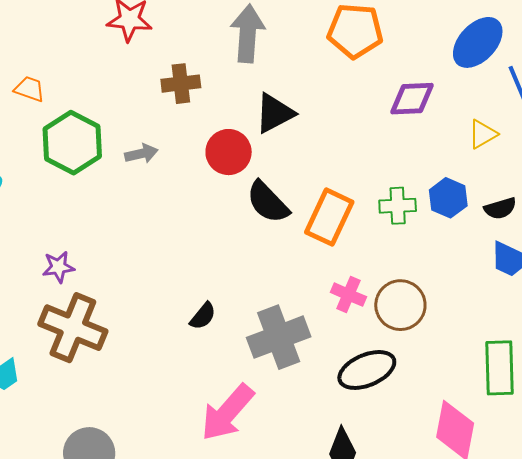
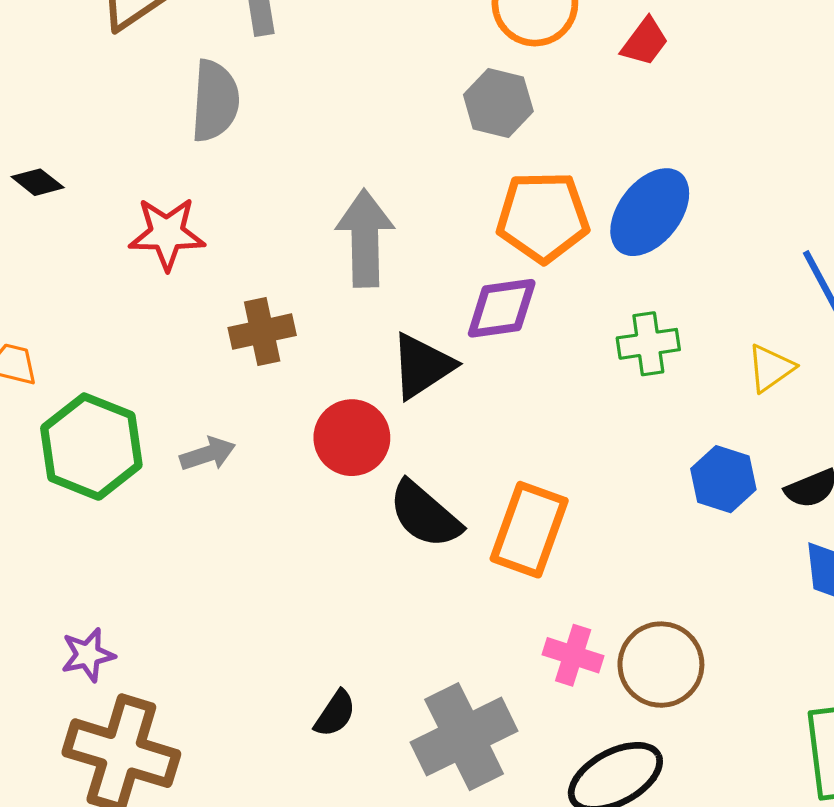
blue ellipse: (478, 42) -> (650, 212), moved
purple diamond: (412, 99) -> (502, 308), moved
green cross: (398, 206) -> (648, 344), moved

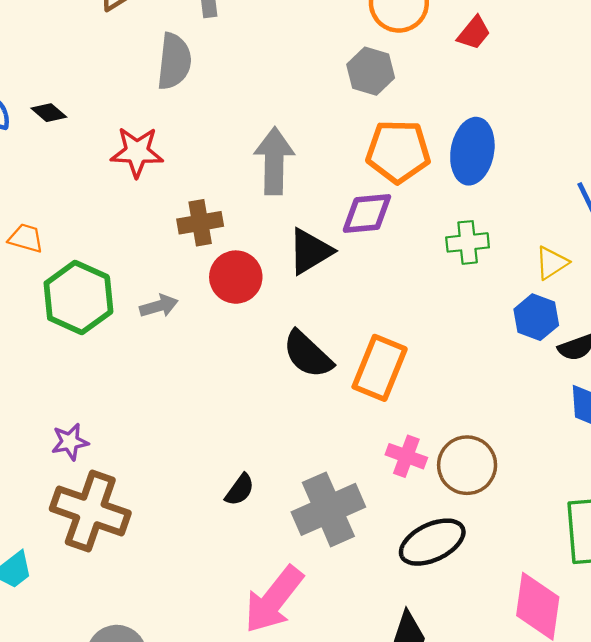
blue ellipse: (650, 212) -> (472, 151), turned -30
red circle: (352, 438) -> (236, 277), moved
blue hexagon: (723, 479) -> (536, 317), moved

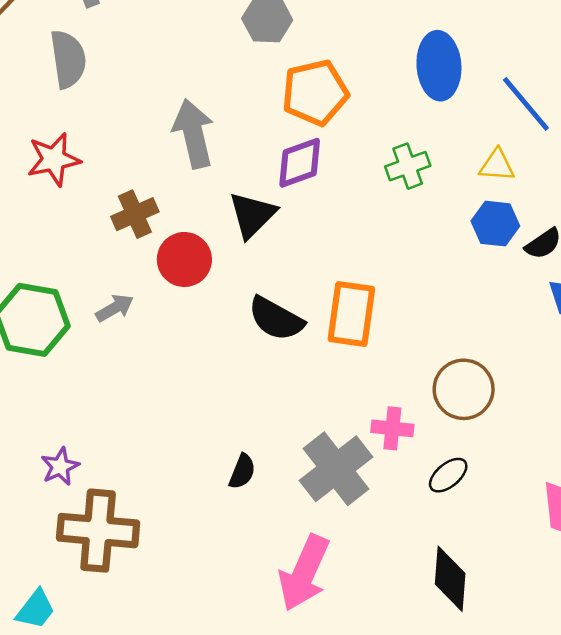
blue ellipse: (472, 151) -> (439, 66), moved
yellow triangle: (552, 263) -> (497, 165), turned 51
pink cross: (406, 456) -> (392, 428), moved
black ellipse: (432, 542) -> (448, 475), size x0.6

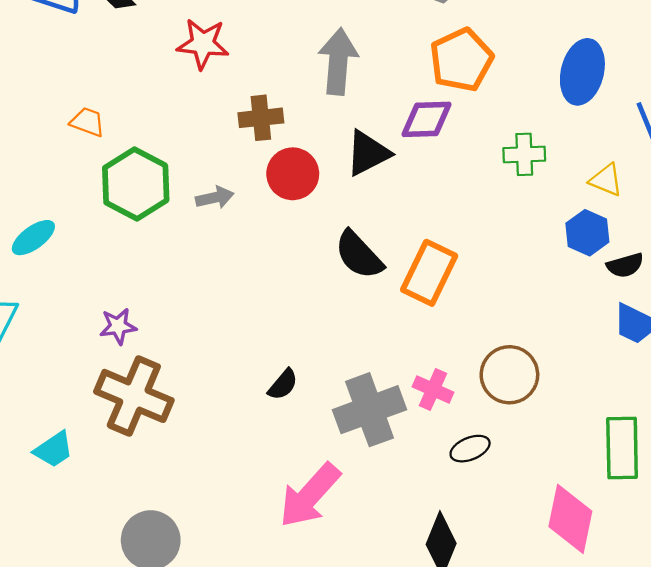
orange pentagon: (315, 93) -> (461, 60), turned -30

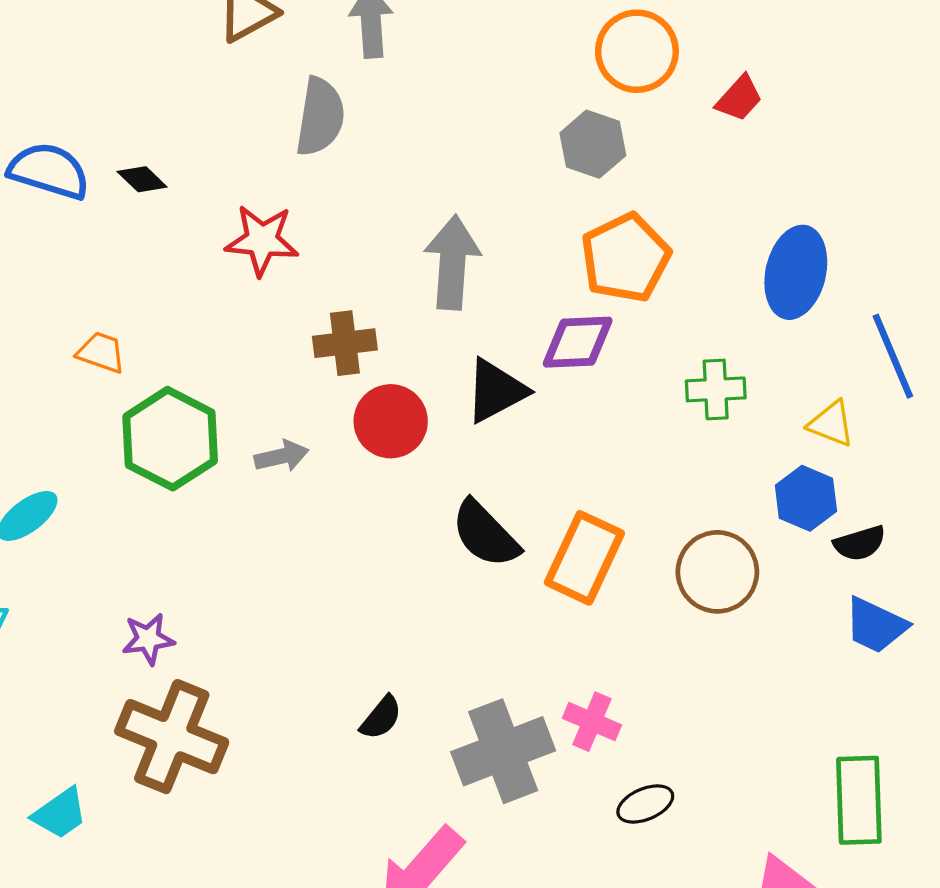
brown circle: (509, 375) -> (717, 572), moved

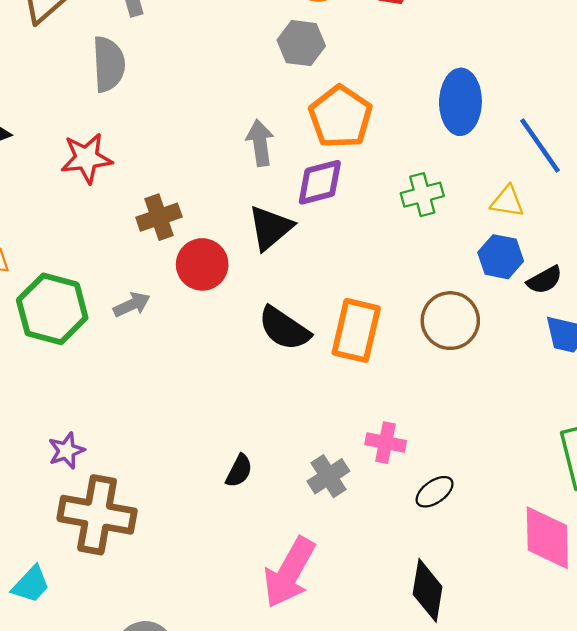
gray arrow: (452, 262) -> (260, 143), moved, size x0.7
gray cross: (503, 751) -> (328, 476), size x0.6

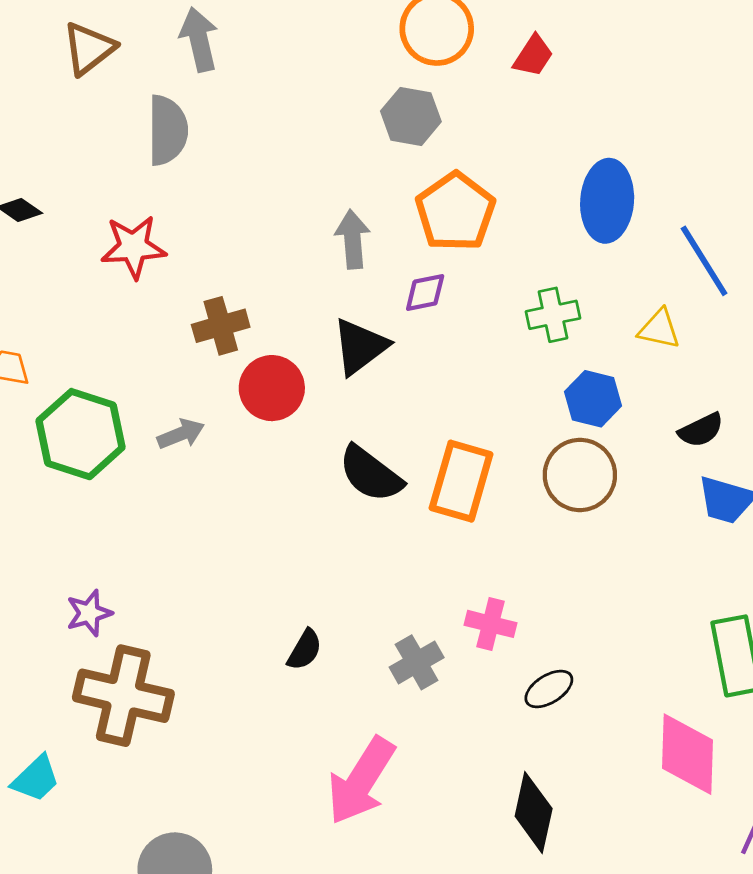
purple diamond: (320, 182) -> (425, 293), size x0.7
blue hexagon: (501, 257) -> (593, 399), moved

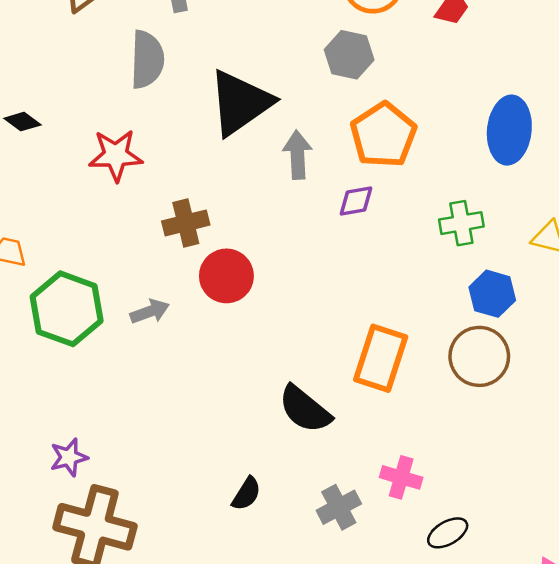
black triangle: (360, 347) -> (240, 103), moved, size x1.4
black semicircle: (371, 474) -> (305, 409), moved

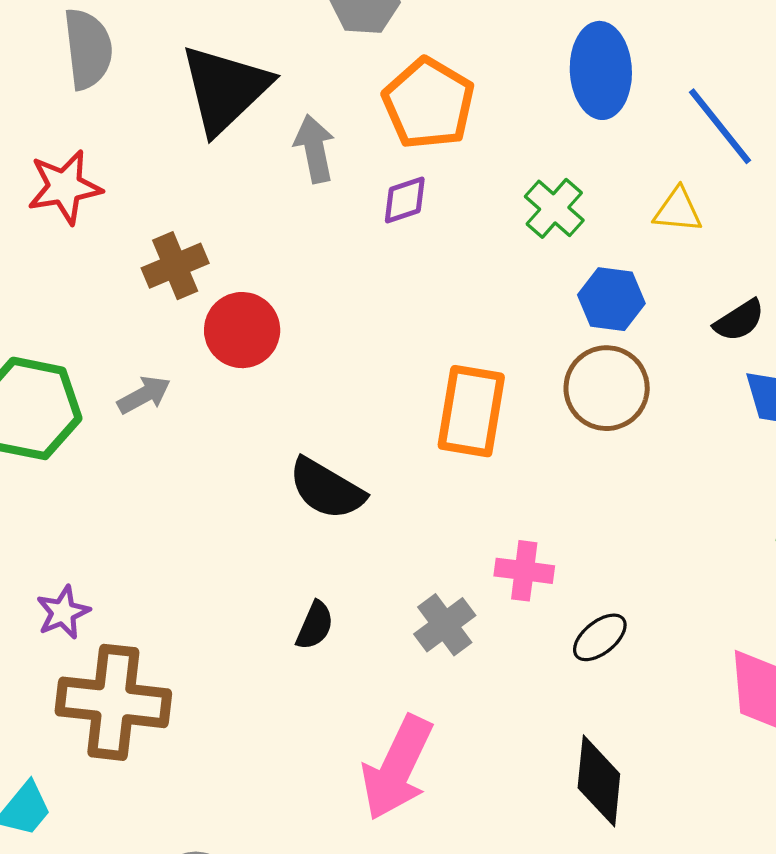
green cross: (461, 223) -> (554, 208), turned -30
black semicircle: (305, 409) -> (327, 489), moved

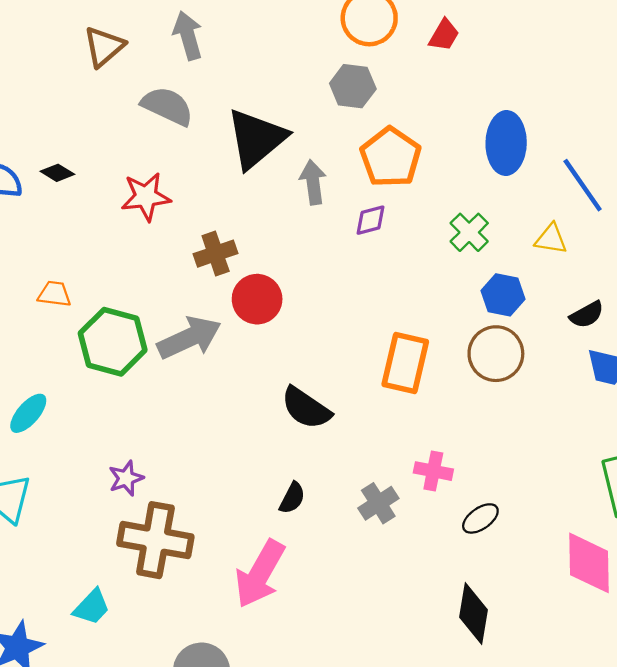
gray semicircle: (88, 49) -> (167, 106), turned -62
gray arrow: (144, 395) -> (189, 338), size x1.8
pink arrow: (397, 768) -> (260, 574), moved

